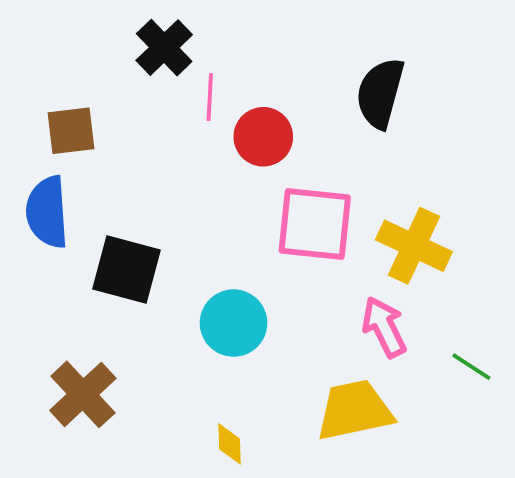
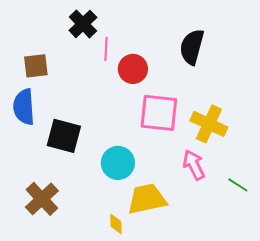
yellow trapezoid: (354, 410) -> (147, 199), moved

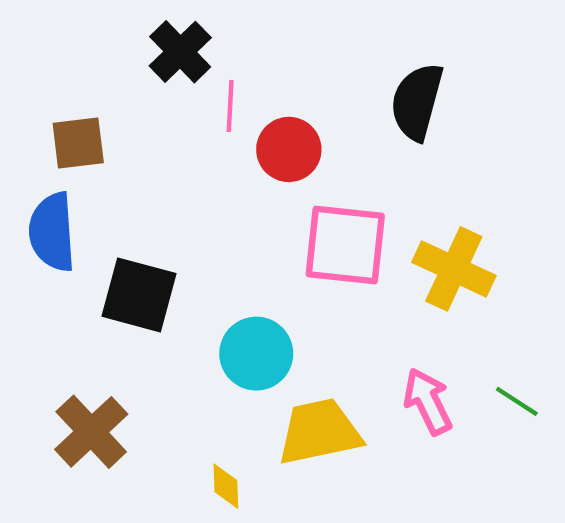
pink arrow: (194, 165) -> (428, 401), moved
yellow diamond: (116, 224) -> (226, 486), moved

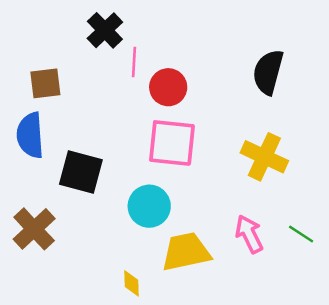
black semicircle: (417, 102) -> (268, 72), moved
pink square: (345, 245) -> (172, 143), moved
brown cross: (91, 432) -> (34, 229), moved

